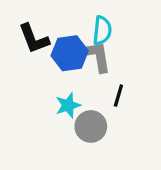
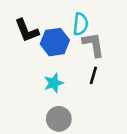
gray L-shape: (97, 57) -> (93, 45), moved
gray circle: (91, 126) -> (59, 119), moved

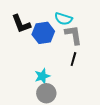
cyan semicircle: (81, 24) -> (63, 19), turned 102
cyan star: (54, 83) -> (42, 76), moved

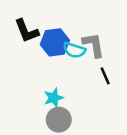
cyan semicircle: (63, 19) -> (74, 50), moved
black line: (73, 59) -> (105, 76), moved, turned -40

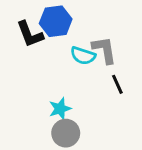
blue hexagon: (55, 42) -> (56, 21), moved

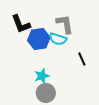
blue hexagon: (56, 21) -> (39, 39), moved
gray L-shape: (104, 50) -> (65, 24), moved

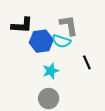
black L-shape: (21, 24) -> (22, 25), turned -65
cyan star: (42, 76) -> (51, 71), moved

